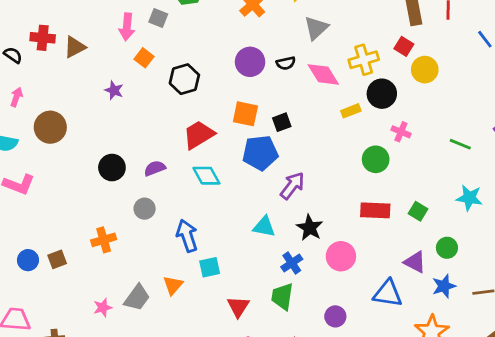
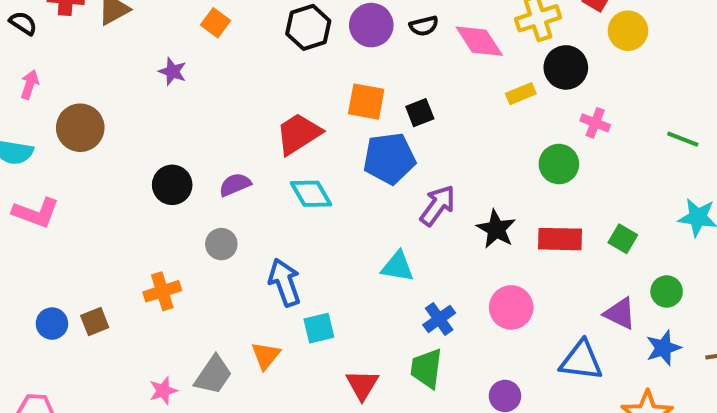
black hexagon: (184, 79) -> (308, 27), moved
black star: (310, 228) -> (496, 229), moved

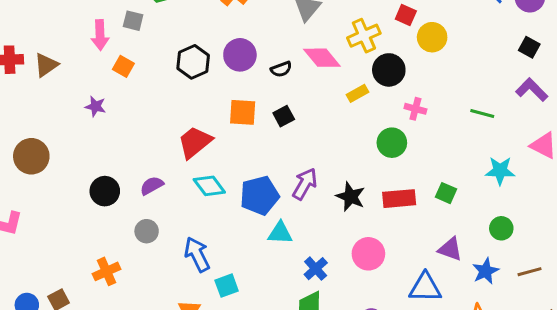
black semicircle: (424, 26) -> (281, 69), moved
blue pentagon: (389, 158) -> (260, 195), moved
green circle: (667, 291) -> (501, 228), moved

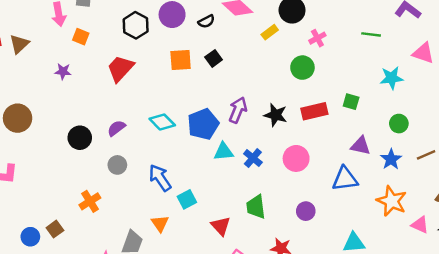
pink cross: (415, 109) -> (317, 38), turned -35
red trapezoid: (195, 142) -> (120, 68), moved
blue cross: (316, 269) -> (253, 158), moved

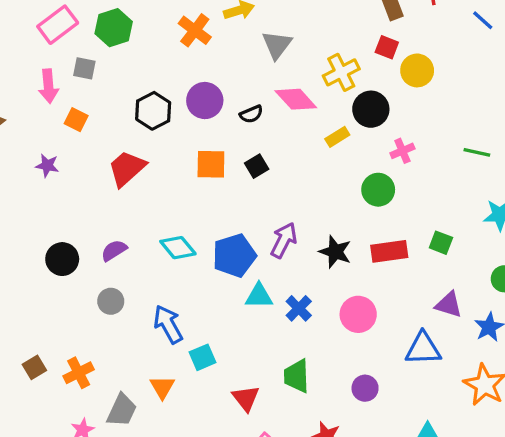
orange cross: (90, 201) -> (79, 373), moved
brown square: (55, 229) -> (34, 367), moved

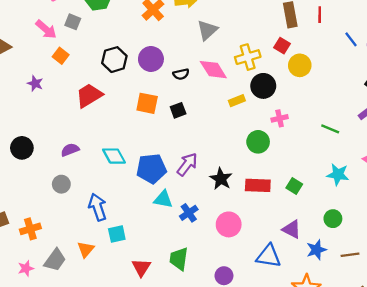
pink arrow: (48, 86) -> (46, 29), turned -55
black circle: (62, 259) -> (22, 148), moved

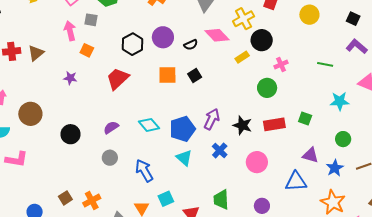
pink arrow: (46, 29) -> (70, 31), turned -132
yellow circle: (300, 65) -> (309, 15), moved
cyan triangle: (163, 199) -> (184, 158), moved, turned 42
blue cross: (189, 213) -> (220, 151), moved
cyan square: (117, 234) -> (166, 199), moved

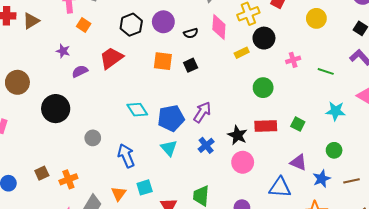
pink diamond: (217, 35) -> (219, 27), turned 40
pink cross: (281, 64) -> (293, 60), moved
black star: (242, 125) -> (237, 135), moved
purple semicircle: (111, 127) -> (80, 71), moved
black circle: (71, 134) -> (56, 109), size x1.4

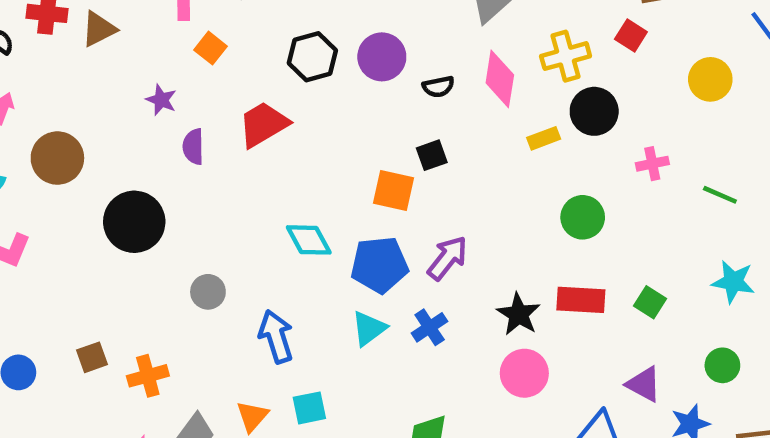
orange square: (163, 61) -> (394, 191), moved
purple semicircle: (80, 71) -> (193, 147), turned -70
blue cross: (206, 145) -> (430, 327), moved
cyan triangle: (169, 148) -> (369, 328), turned 30

